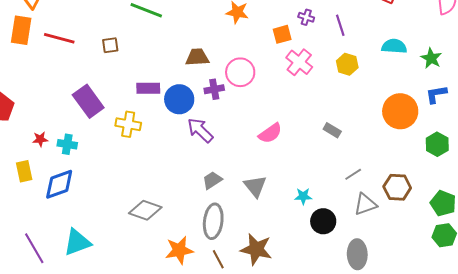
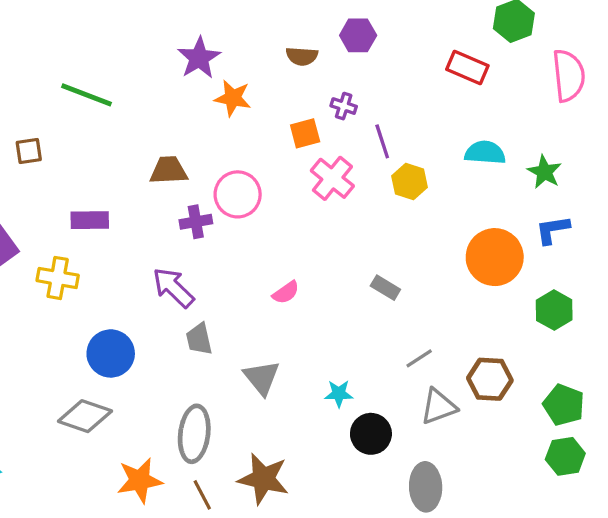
purple line: (340, 25) -> (382, 141), moved
blue circle: (179, 99) -> (111, 353), moved
pink semicircle: (270, 133) -> (286, 292), size x0.7
gray trapezoid: (212, 180) -> (199, 339), moved, turned -70

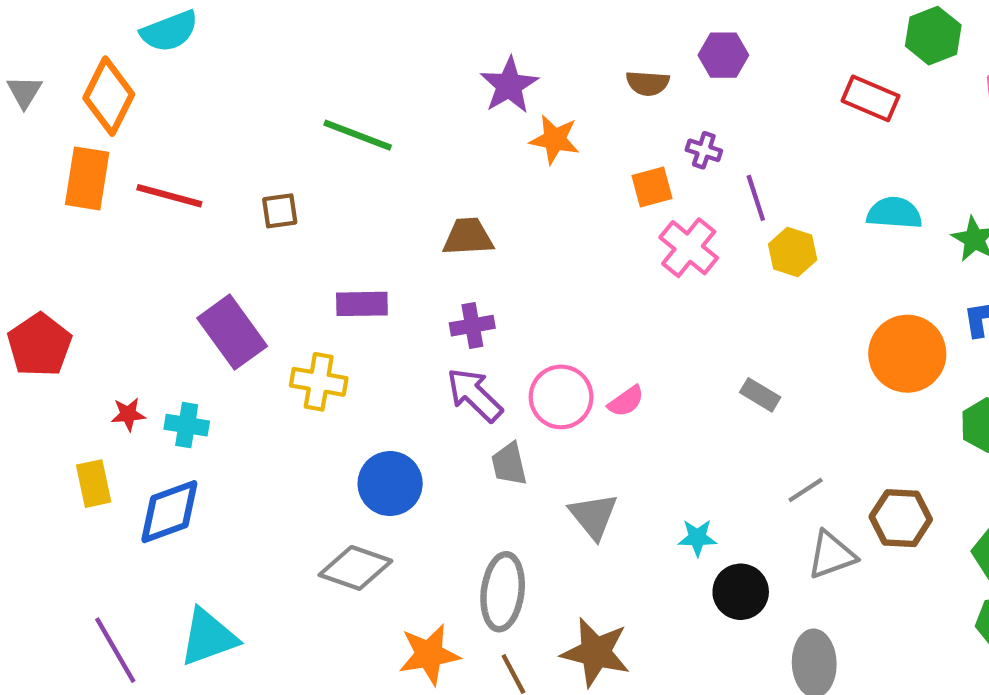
pink circle: (238, 194) -> (561, 397), moved
purple cross: (196, 222) -> (472, 326), moved

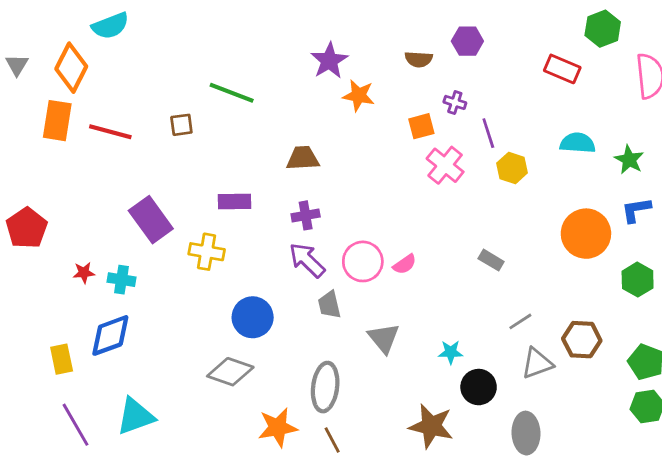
brown square: (280, 211) -> (181, 125), moved
yellow rectangle: (94, 484) -> (62, 359), moved
brown star: (596, 652) -> (431, 426), moved

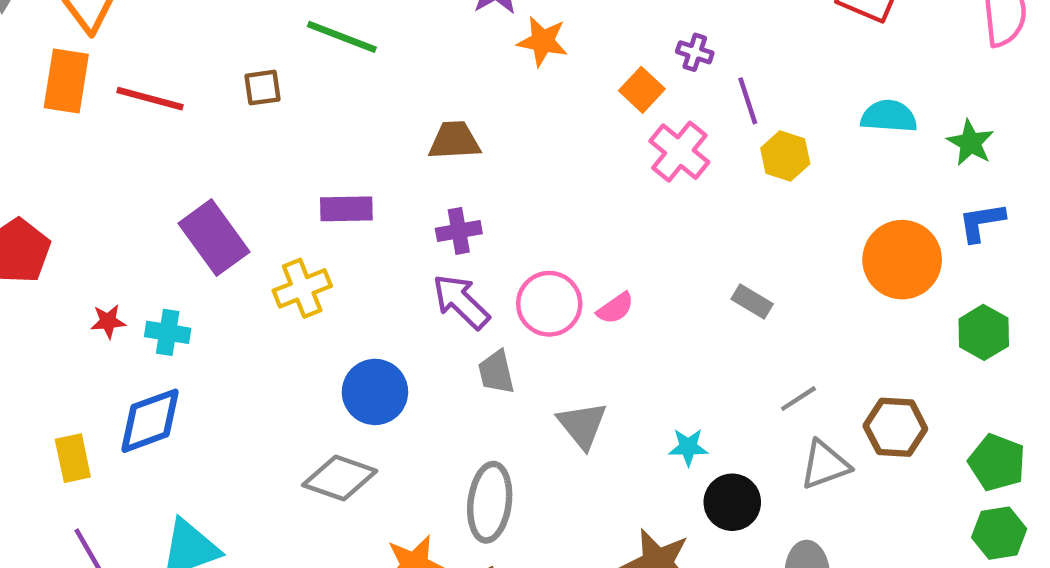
orange square: (421, 126) -> (642, 90), turned -32
yellow cross: (207, 252) -> (302, 288), turned -32

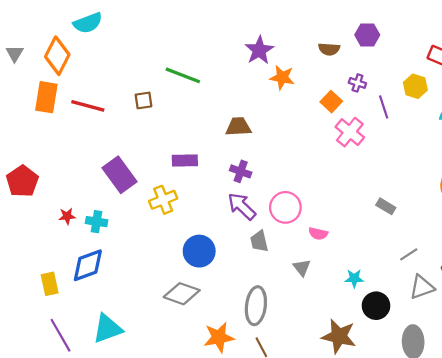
yellow hexagon: (785, 156) -> (415, 86), moved
purple cross: (459, 231) -> (241, 171), turned 30
pink semicircle: (615, 308) -> (318, 234), moved, turned 48
gray triangle: (582, 425) -> (302, 267), size x0.7

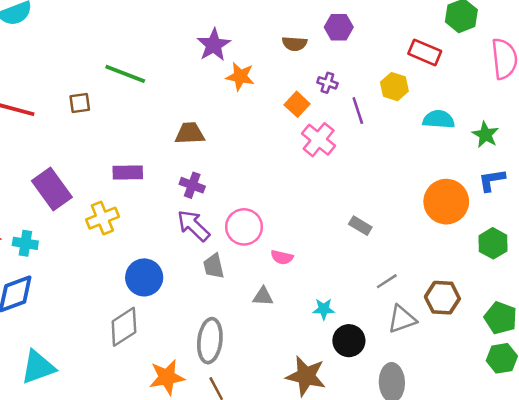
gray triangle: (302, 267) -> (263, 296), turned -48
gray diamond: (182, 294) -> (124, 327), turned -52

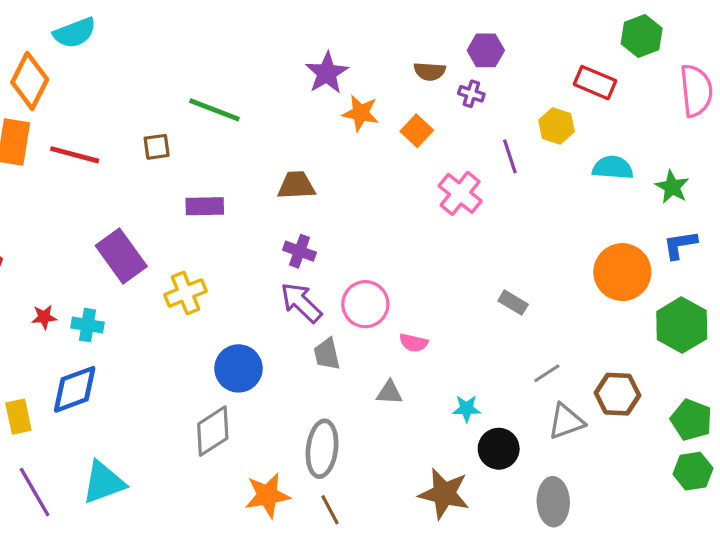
purple cross: (327, 83) -> (471, 94), moved
orange square: (297, 104) -> (417, 131), moved
purple rectangle: (128, 173) -> (205, 206), moved
green hexagon: (493, 243) -> (682, 325), size x1.4

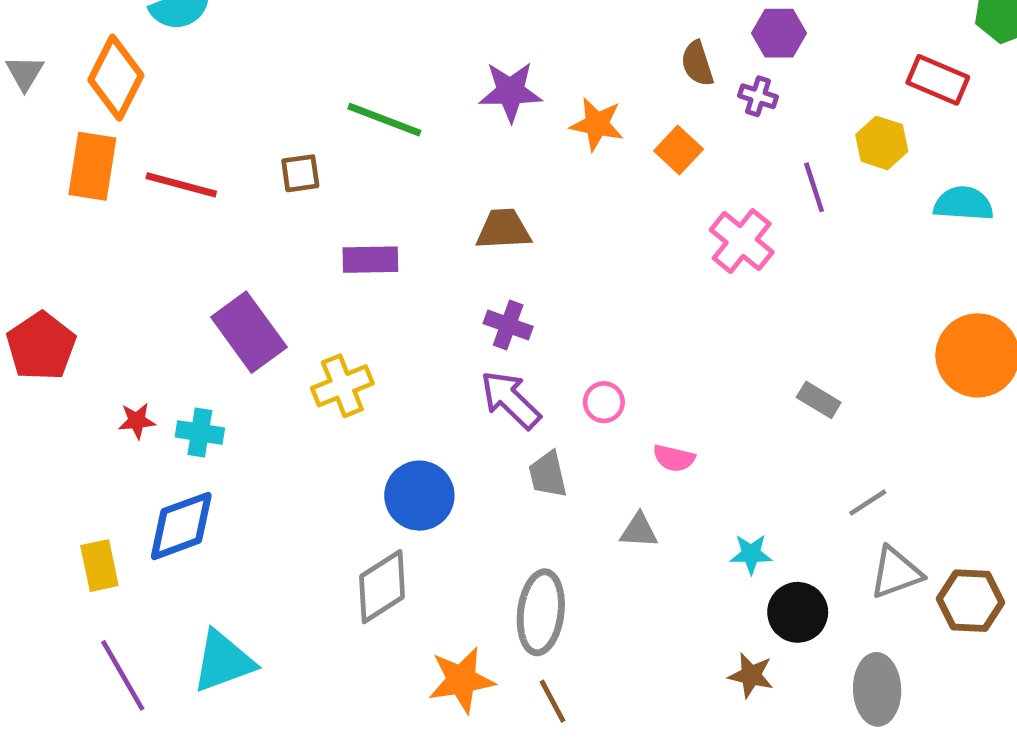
brown semicircle: (430, 71) -> (697, 64), turned 68
purple star: (327, 73) -> (510, 92), moved, turned 30
pink circle: (365, 304) -> (604, 402), size x0.6
brown hexagon: (617, 394) -> (970, 601), moved
brown star: (444, 494) -> (751, 675), moved, size x0.6

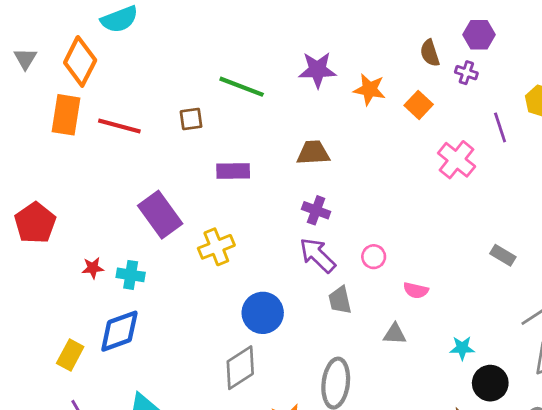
yellow rectangle: (99, 566) -> (70, 355), turned 40

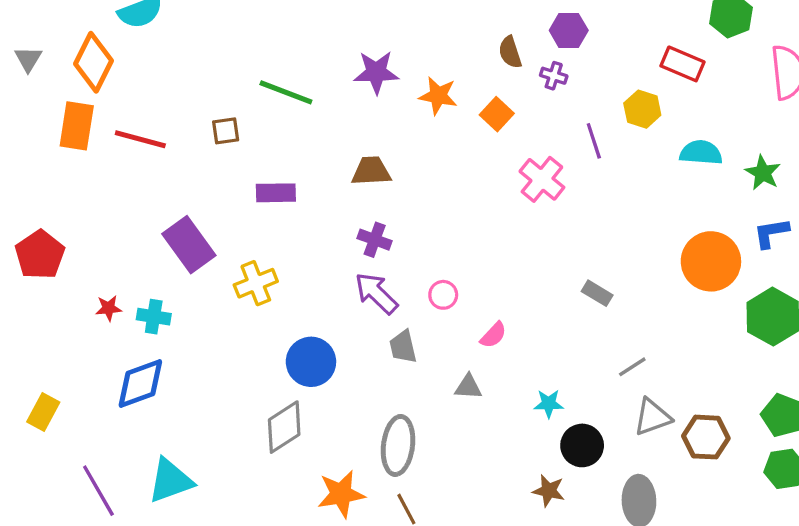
pink semicircle: (416, 290) -> (493, 335), turned -60
yellow rectangle: (70, 355) -> (43, 412), moved

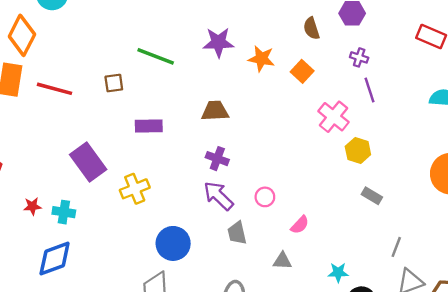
purple cross: (554, 76) -> (359, 57), moved
yellow hexagon: (642, 109) -> (358, 150), moved
gray line: (632, 367) -> (396, 247), turned -36

